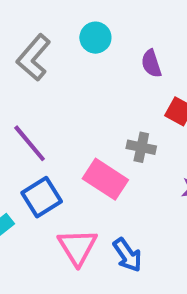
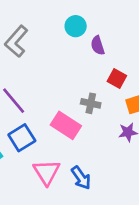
cyan circle: (95, 38) -> (76, 26), moved

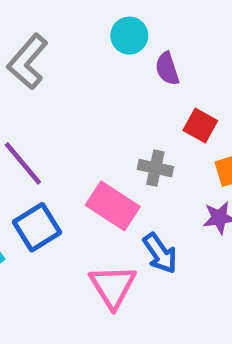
pink triangle: (47, 172) -> (113, 286), moved
blue arrow: (81, 178) -> (160, 253), moved

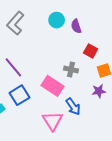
cyan circle: (129, 36) -> (57, 20), moved

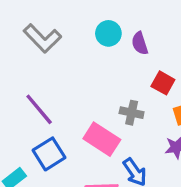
gray L-shape: (15, 23) -> (42, 38), turned -85

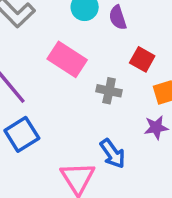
pink rectangle: (102, 139) -> (67, 59), moved

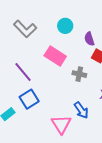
purple semicircle: (118, 18) -> (89, 39), moved

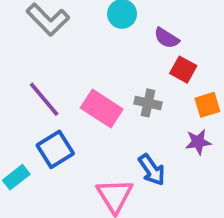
purple semicircle: (89, 39) -> (167, 38), turned -40
pink rectangle: (55, 56) -> (102, 109), moved

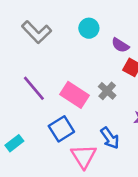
gray cross: (148, 103) -> (107, 91), turned 30
blue square: (55, 149) -> (61, 129), moved

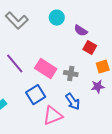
gray cross: (107, 91) -> (71, 74), moved, turned -32
pink triangle: (84, 156) -> (53, 116), turned 40

